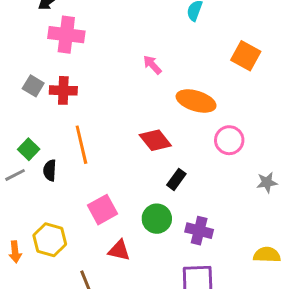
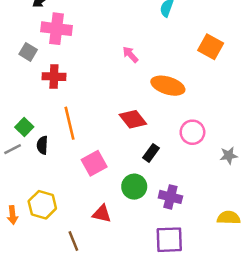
gray square: (33, 86) -> (28, 52), moved
pink circle: (229, 140) -> (192, 132), moved
pink square: (103, 210) -> (94, 163), moved

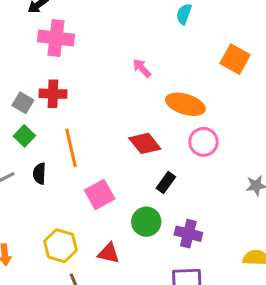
gray square: (28, 52) -> (23, 103), moved
green square: (24, 127) -> (24, 136), moved
pink circle: (192, 132) -> (203, 142), moved
yellow hexagon: (42, 205) -> (60, 246), moved

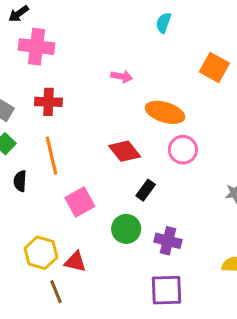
pink arrow: (142, 68) -> (122, 76), turned 144
red cross: (53, 94) -> (48, 102), moved
red triangle: (109, 253) -> (75, 262), moved

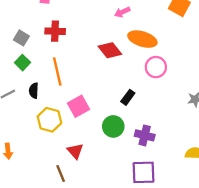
pink arrow: (122, 76) -> (122, 12), moved, turned 144
red diamond: (125, 151) -> (110, 50), moved
yellow hexagon: (41, 253) -> (49, 120), moved
red triangle: (75, 262) -> (75, 151), turned 36

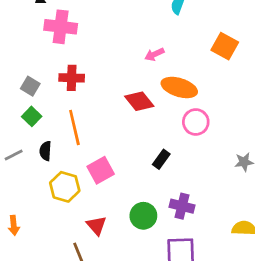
green circle: (113, 126) -> (143, 216), moved

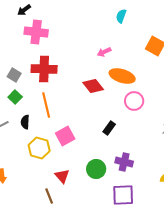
red cross: (72, 78) -> (44, 69), size x1.4

